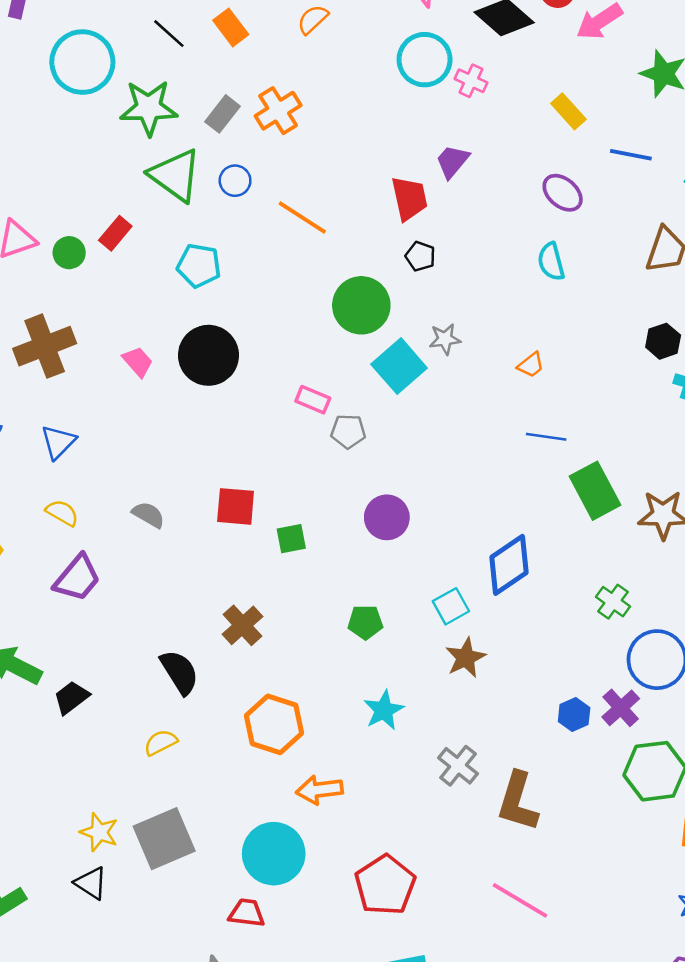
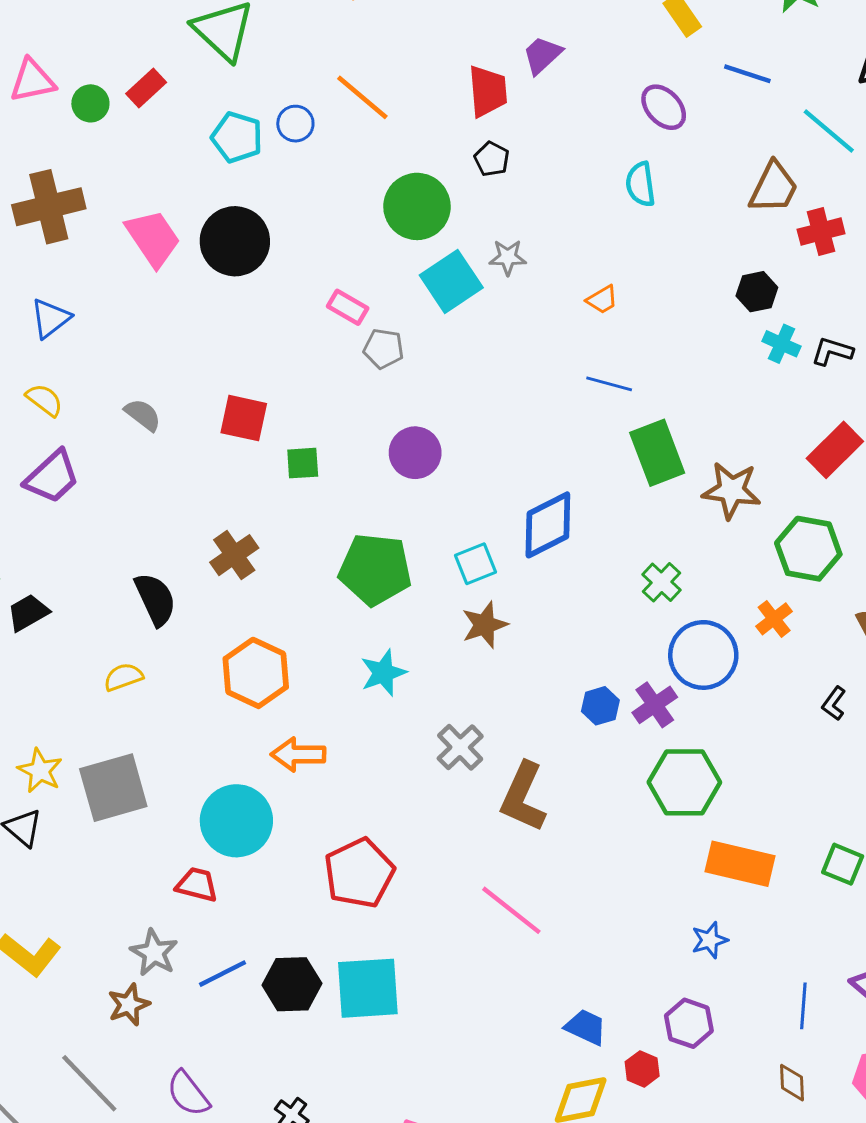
blue circle: (235, 181) -> (295, 124), moved
pink trapezoid: (138, 362) -> (153, 238), size x1.6
green pentagon: (365, 622) -> (375, 569), size x1.8

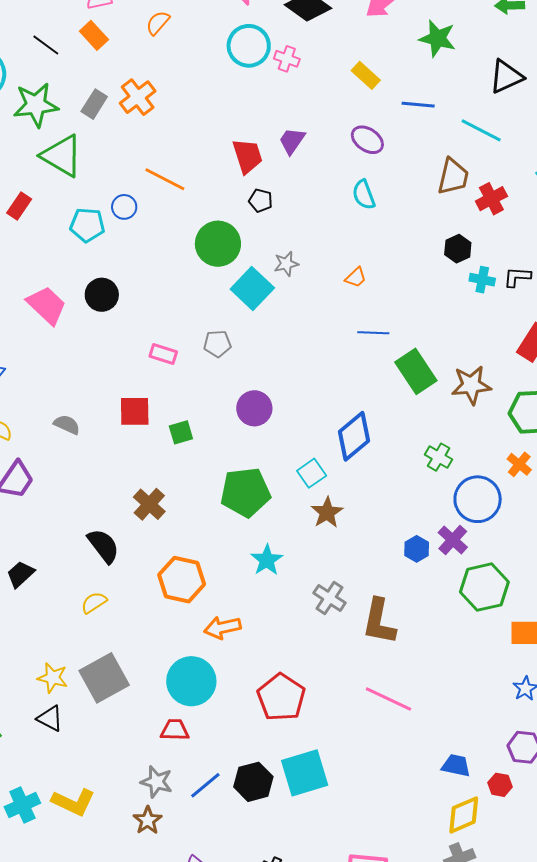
purple trapezoid: (542, 55) -> (292, 141), moved
black circle: (235, 241) -> (102, 295), size x0.7
pink rectangle: (348, 307) -> (163, 354), moved

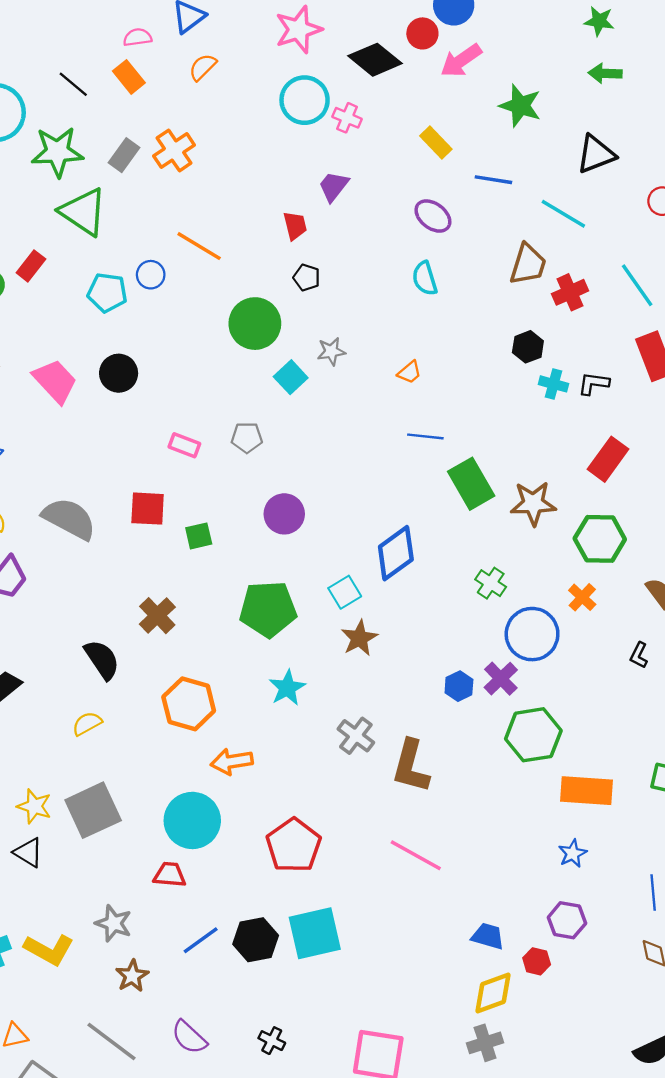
purple trapezoid: (292, 141) -> (333, 186), moved
red trapezoid: (247, 156) -> (295, 226), size x0.7
cyan square: (252, 289) -> (291, 377), size x0.7
gray semicircle: (67, 425) -> (69, 519), size x1.8
gray star: (157, 782) -> (114, 923), moved

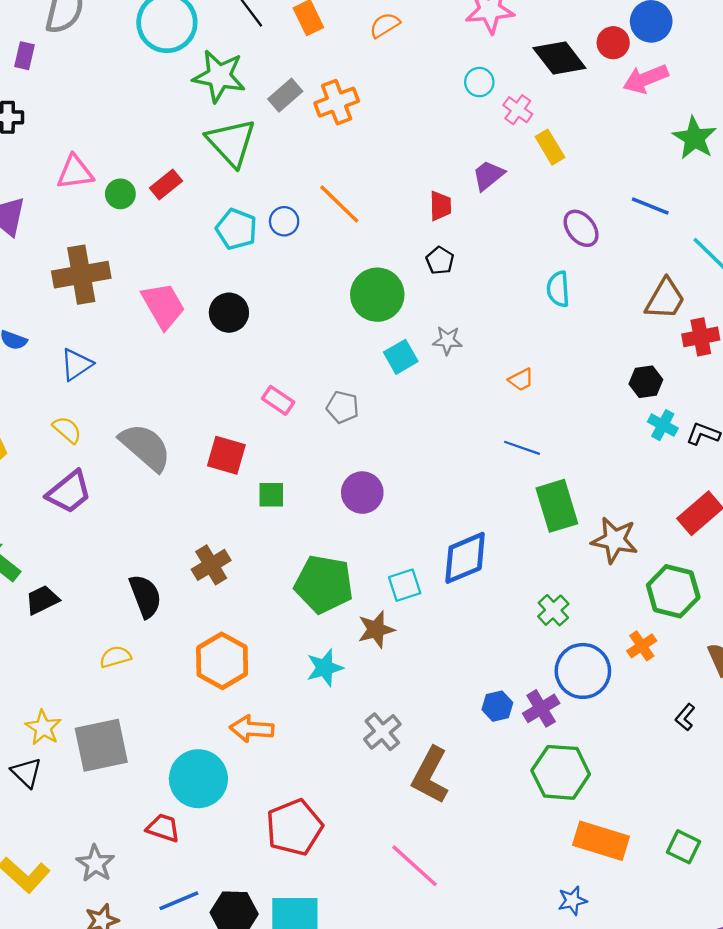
cyan circle: (305, 100) -> (479, 82), size x0.6
yellow rectangle: (436, 142) -> (550, 147), moved
brown star: (359, 638) -> (376, 629), moved

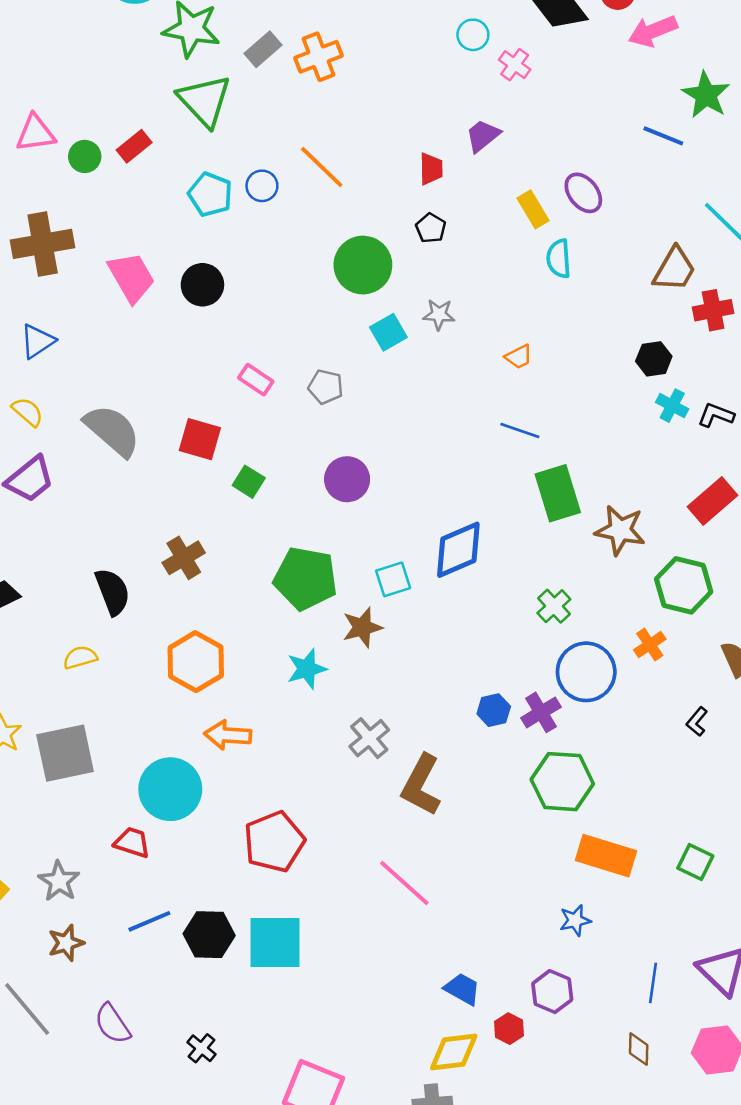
yellow rectangle: (550, 147) -> (533, 209), moved
blue line: (650, 206) -> (663, 136), moved
green square: (271, 495) -> (249, 482), turned 32

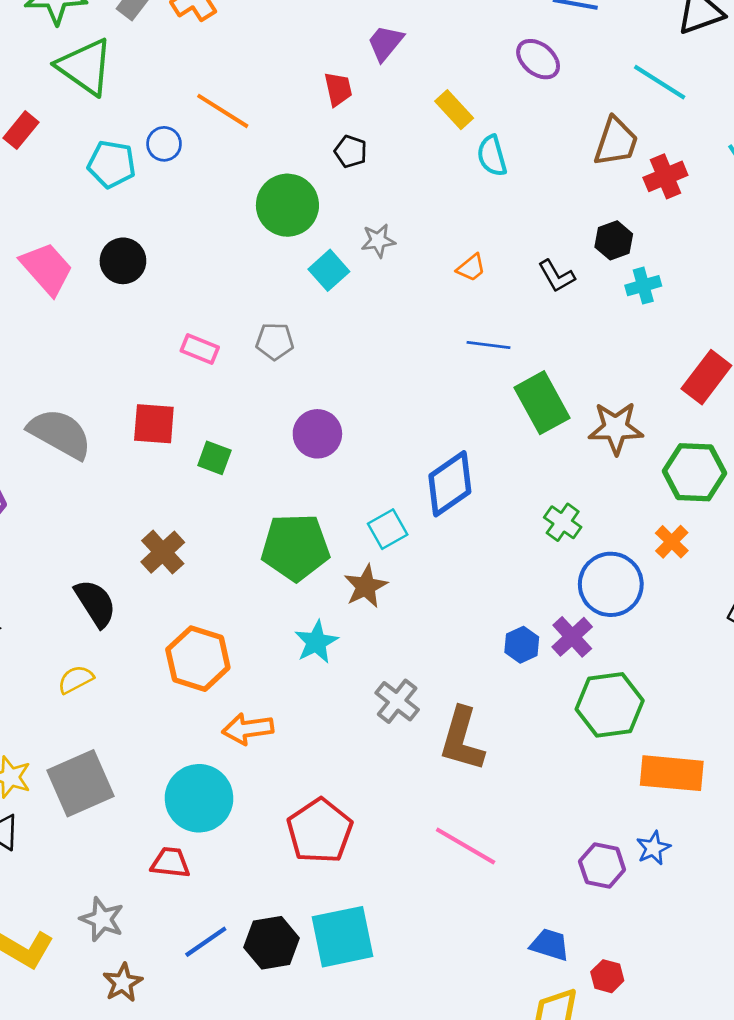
purple ellipse: (583, 193) -> (538, 59), moved
cyan cross: (672, 406) -> (643, 286), turned -32
black L-shape: (716, 415) -> (557, 276), moved, turned -129
purple hexagon: (552, 992) -> (602, 866), moved

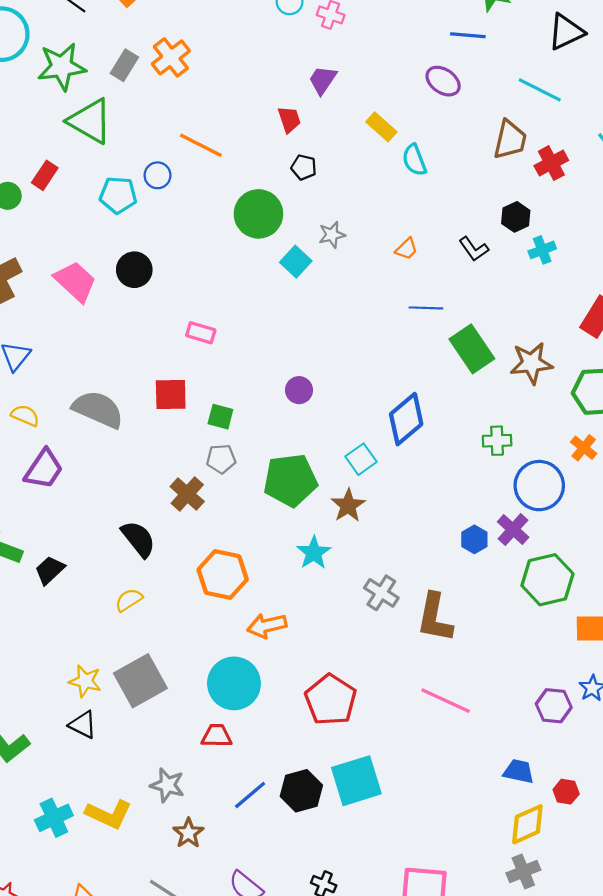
gray pentagon: (275, 341) -> (221, 459), moved
purple circle: (317, 434) -> (299, 390), size x0.7
green cross: (563, 522) -> (497, 441), turned -32

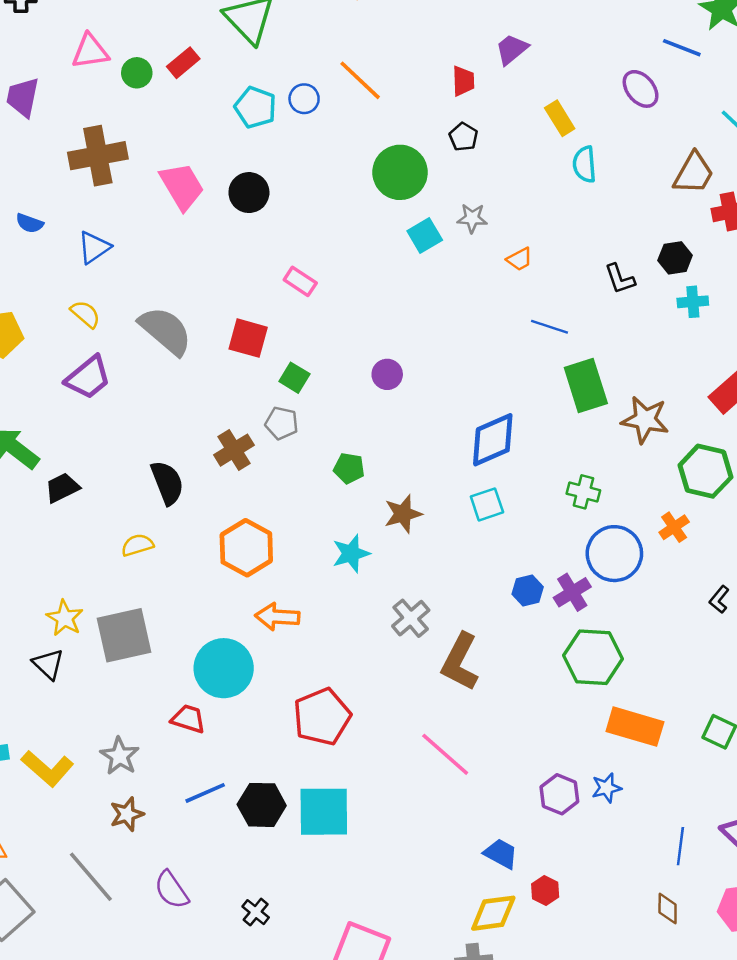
orange trapezoid: (407, 249) -> (519, 259), moved
cyan square: (361, 459) -> (487, 504), moved
green pentagon: (290, 480) -> (349, 468), size x0.5

